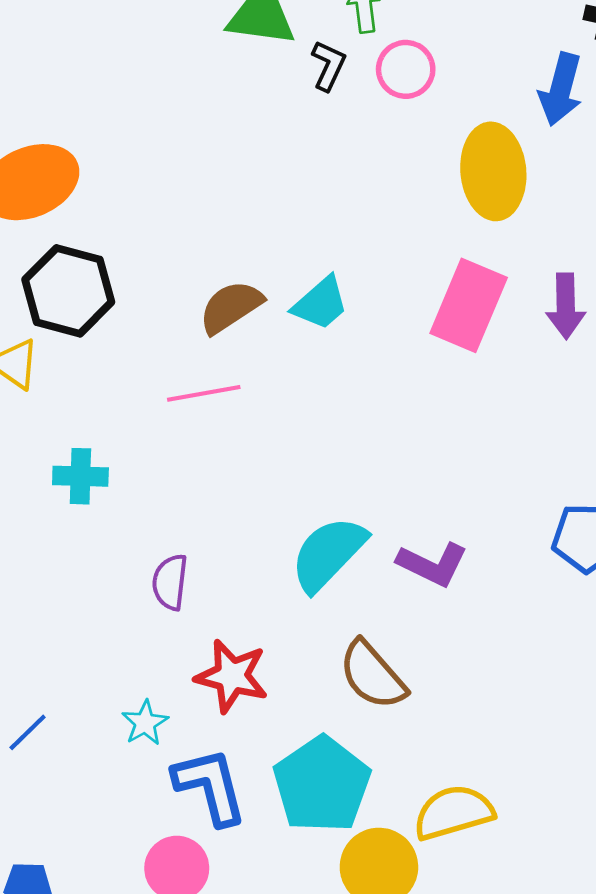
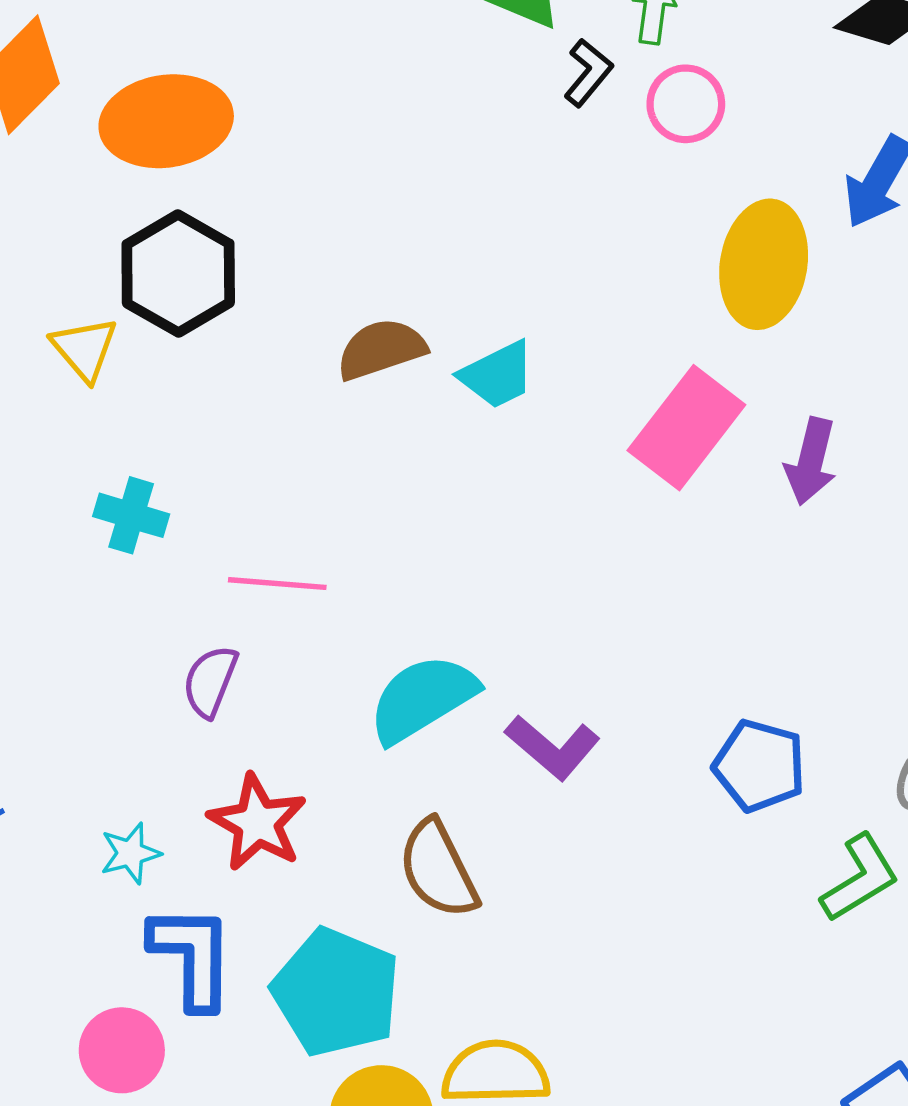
pink line: (204, 393) -> (277, 584), moved
cyan pentagon: (322, 785) -> (336, 992), turned -30

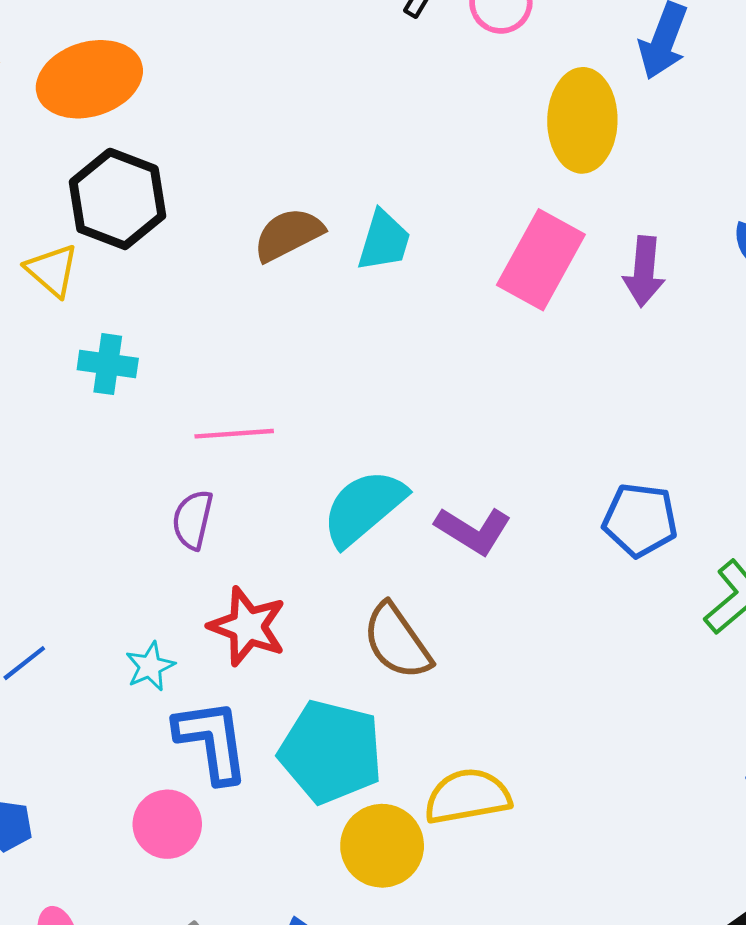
cyan trapezoid: (497, 375) -> (384, 241), turned -38
cyan cross: (131, 515) -> (108, 364), moved

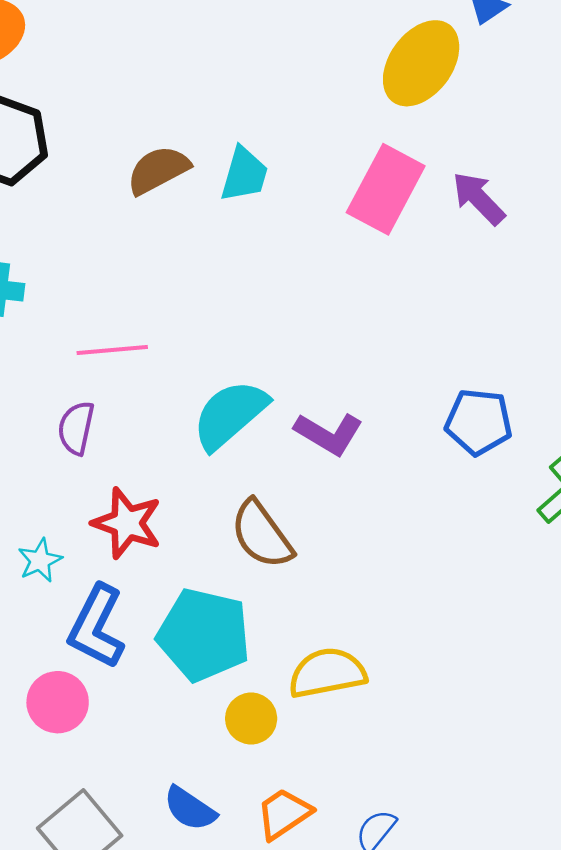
yellow ellipse: (582, 120) -> (421, 63), turned 36
purple arrow: (644, 271) -> (479, 198), turned 132
blue L-shape: (212, 741) -> (97, 627), turned -144
yellow circle: (382, 846) -> (251, 719), size x0.7

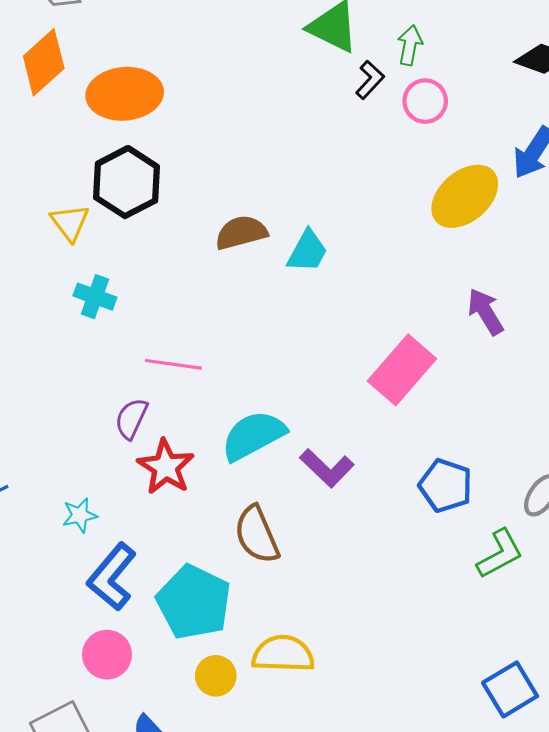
pink rectangle: (386, 189) -> (402, 370), moved
red star: (127, 523) -> (166, 467), moved
pink circle: (58, 702) -> (107, 655), moved

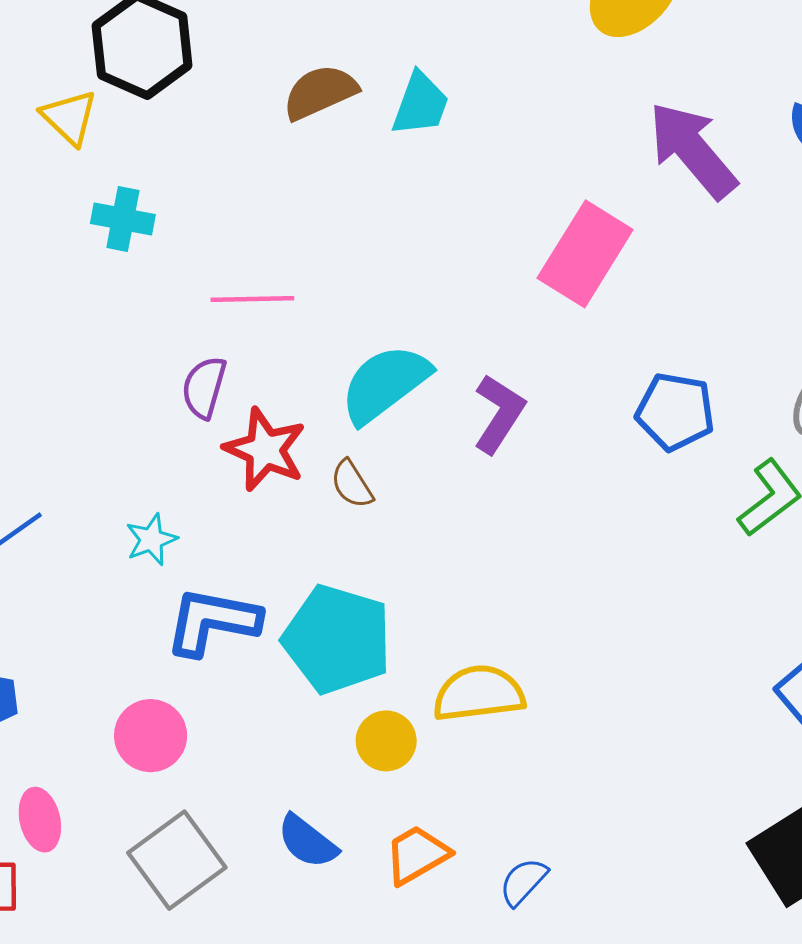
purple arrow: (485, 312) -> (693, 150), size x1.5
purple L-shape: (327, 468) -> (499, 414), turned -92
brown semicircle: (257, 535) -> (352, 484), moved, size x0.6
blue L-shape: (112, 577) -> (212, 621), turned 70
pink circle: (107, 655) -> (151, 736), moved

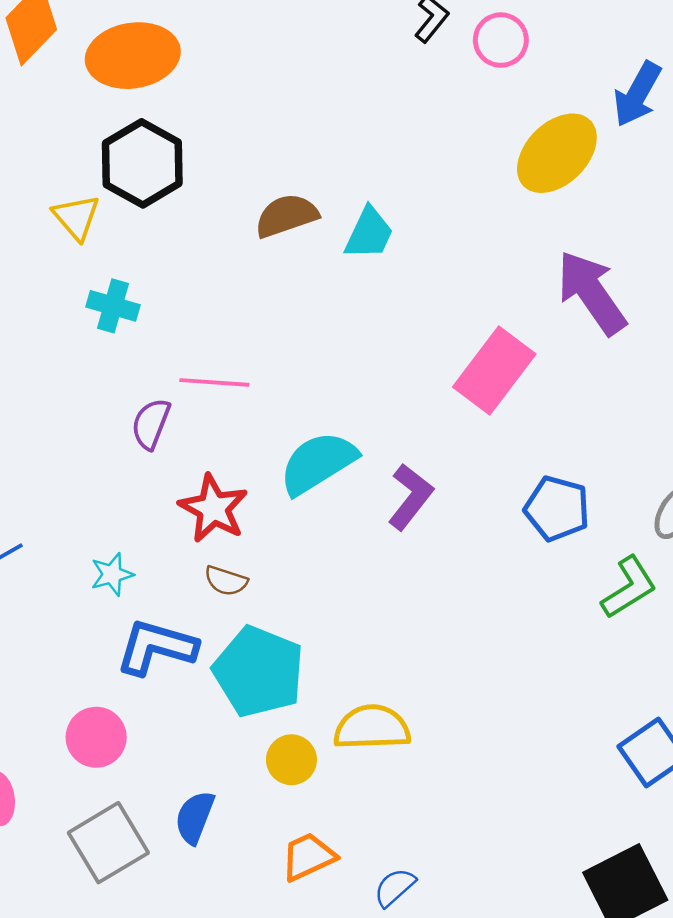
purple semicircle: (204, 387) -> (151, 424), moved
brown semicircle: (352, 484) -> (226, 581), moved, turned -45
blue semicircle: (307, 841) -> (195, 817), moved, turned 68

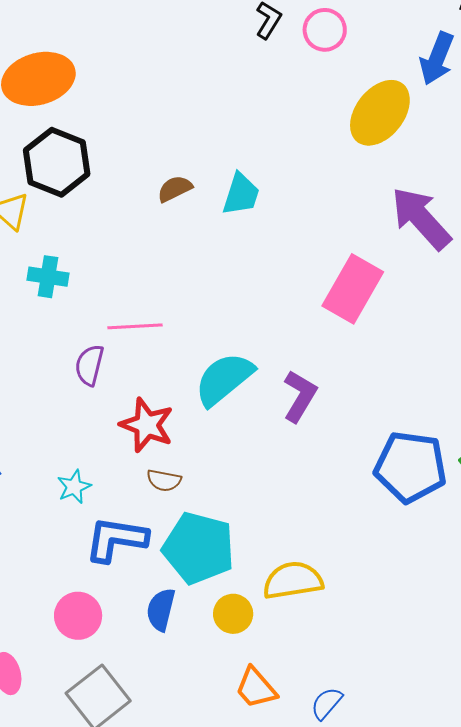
brown semicircle: (287, 216) -> (175, 189), size x0.7
blue pentagon: (557, 508) -> (411, 467), moved, size x1.4
blue semicircle: (195, 817) -> (161, 610), moved
orange trapezoid: (308, 857) -> (256, 688), turned -99

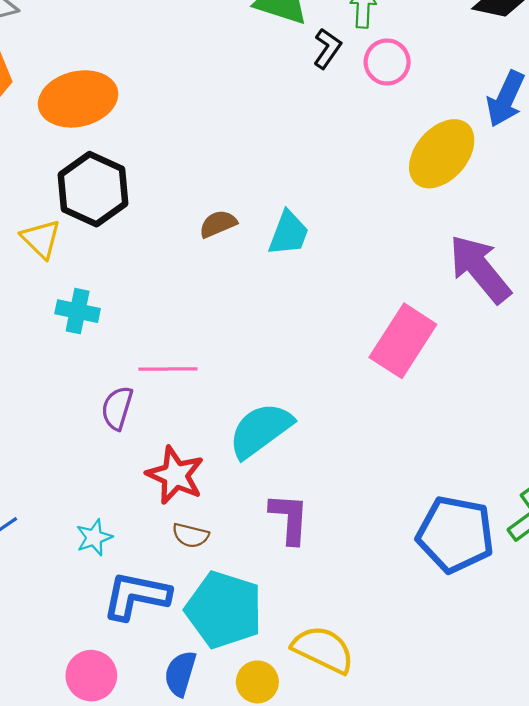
purple L-shape: (300, 396) -> (289, 518), moved, turned -30
yellow semicircle: (293, 580) -> (323, 650), turned 32

